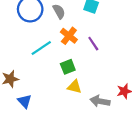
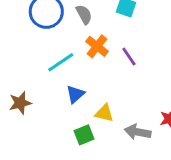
green square: (68, 67) -> (84, 135), moved
blue triangle: (25, 101) -> (75, 94), moved, turned 32

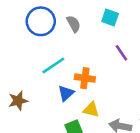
orange cross: (97, 46) -> (85, 78), moved, turned -30
purple line: (129, 57) -> (121, 53), moved

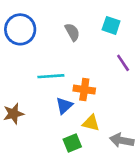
blue circle: (41, 21) -> (20, 29), moved
cyan line: (53, 65) -> (51, 76), turned 30

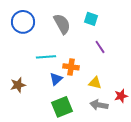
gray semicircle: (72, 32) -> (62, 24), size x1.5
yellow triangle: (91, 123) -> (95, 83), moved
green square: (72, 143) -> (62, 107), size x1.5

